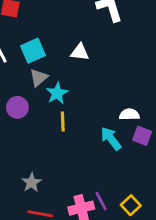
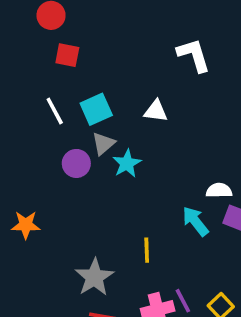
purple circle: (17, 107) -> (76, 163), moved
yellow line: (63, 122) -> (147, 250), moved
gray star: (32, 183) -> (94, 277), size x1.5

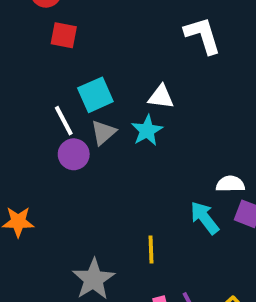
white line: (55, 111) -> (64, 121), moved
cyan star: (127, 163) -> (147, 130), moved

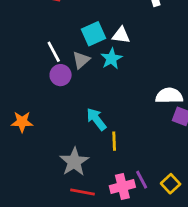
cyan square: (95, 95) -> (94, 34), moved
white semicircle: (230, 184) -> (169, 96), size x1.4
cyan arrow: (205, 218) -> (96, 119), moved

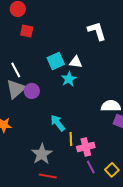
white line: (54, 52) -> (16, 70), moved
gray triangle: (81, 60) -> (16, 89), moved, size x1.5
pink cross: (122, 186) -> (86, 147), moved

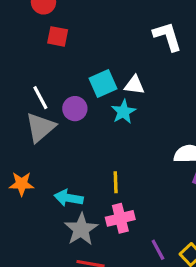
purple circle: (32, 91) -> (75, 109), moved
cyan arrow: (58, 123) -> (69, 198), moved, turned -42
yellow line: (71, 139) -> (116, 182), moved
pink cross: (86, 147) -> (120, 218), moved

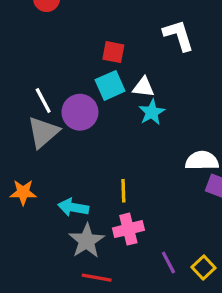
red square: (58, 36) -> (113, 52), moved
purple circle: (75, 109) -> (80, 112), size x1.4
cyan star: (123, 112) -> (152, 112), moved

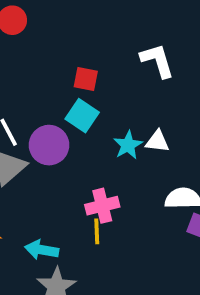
cyan square: (110, 85) -> (82, 116), turned -32
white triangle: (143, 87) -> (157, 141), moved
pink cross: (128, 229) -> (102, 206), moved

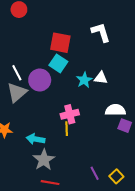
red square: (86, 79) -> (60, 43), size x1.5

